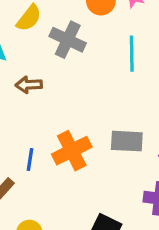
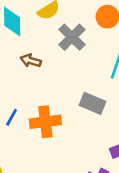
gray rectangle: (127, 141) -> (93, 103), moved

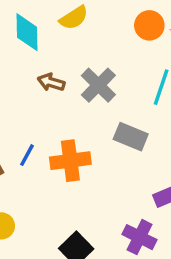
gray cross: (72, 37) -> (98, 85), moved

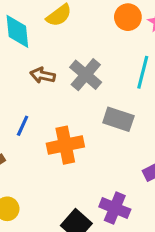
blue line: (27, 155) -> (23, 126), moved
purple cross: (140, 237) -> (115, 208), moved

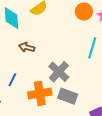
gray cross: (86, 75) -> (59, 72), moved
gray rectangle: (118, 119) -> (68, 96), moved

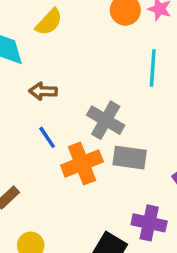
blue line: (12, 80) -> (47, 137), moved, turned -48

